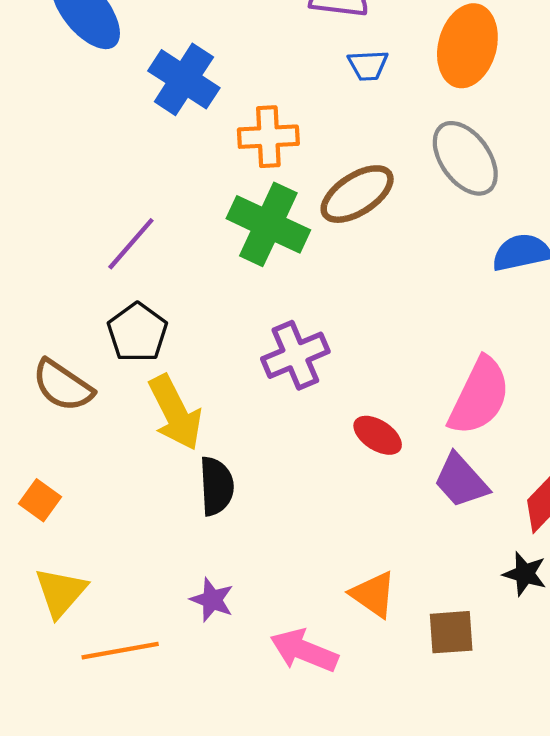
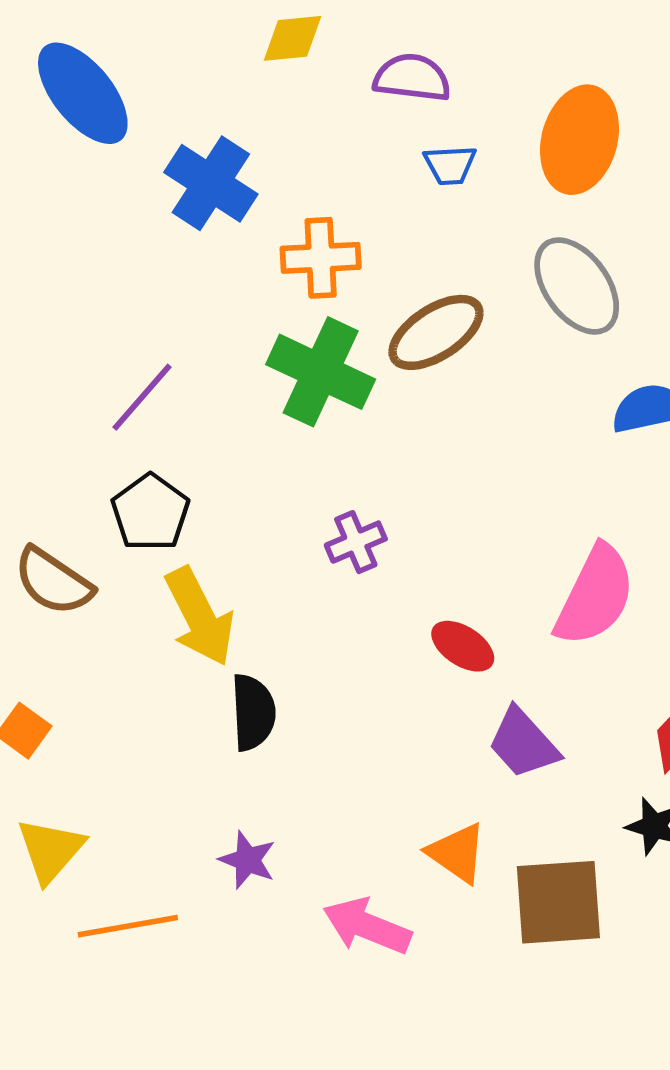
purple cross: (295, 355) -> (356, 542), size x0.7
purple trapezoid: (461, 481) -> (523, 743), moved
brown square: (451, 632) -> (558, 902), size x1.5

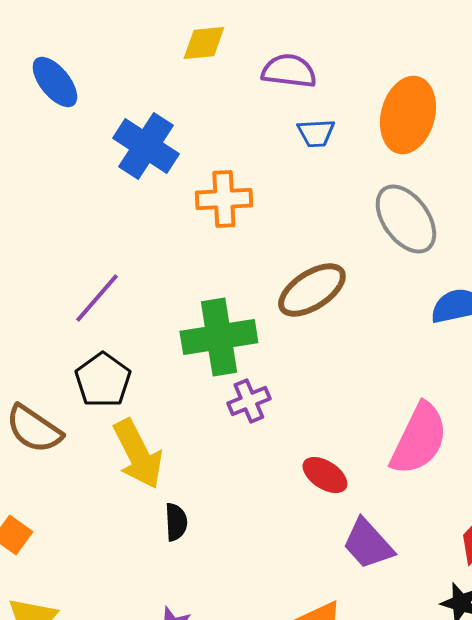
blue ellipse: (83, 93) -> (55, 82), size x0.7
brown ellipse: (436, 332) -> (312, 290), moved
green cross: (321, 372) -> (219, 337), moved, turned -34
black semicircle: (253, 712) -> (176, 522), size x0.7

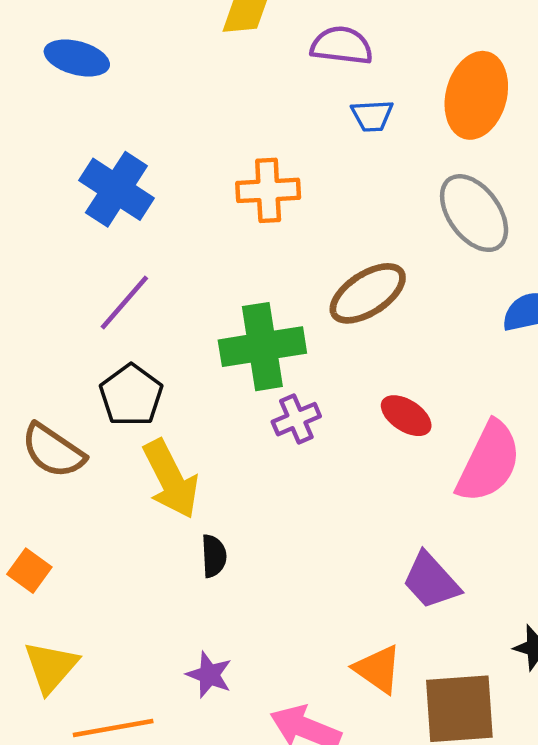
blue ellipse: (55, 82) -> (77, 58), turned -36
blue cross: (146, 146) -> (116, 189), moved
red ellipse: (325, 475) -> (406, 416), moved

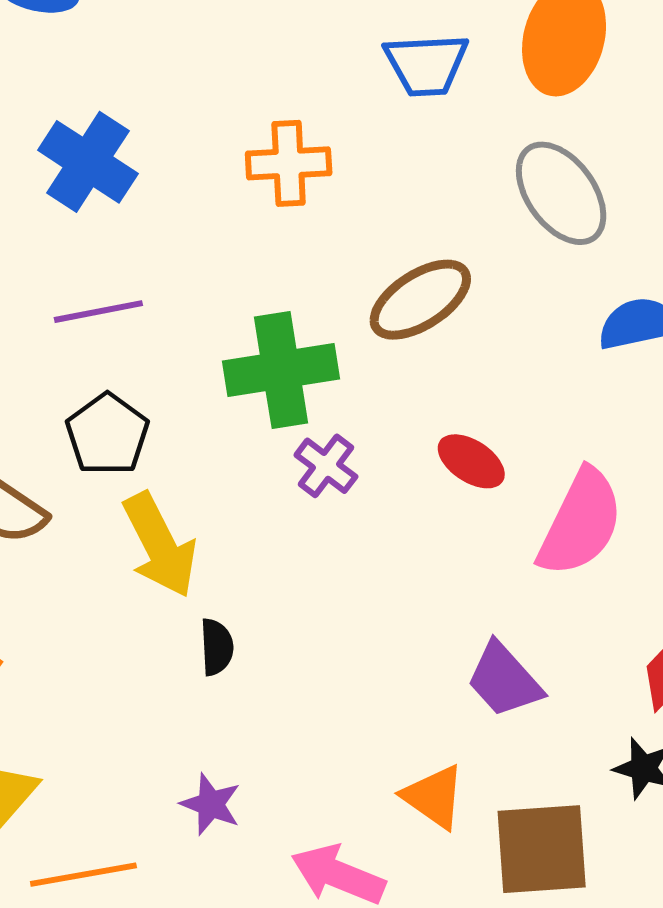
blue trapezoid: (372, 116) -> (426, 65), size x1.5
purple line: (124, 302) -> (98, 312), turned 38
purple cross: (296, 419) -> (326, 466), turned -30

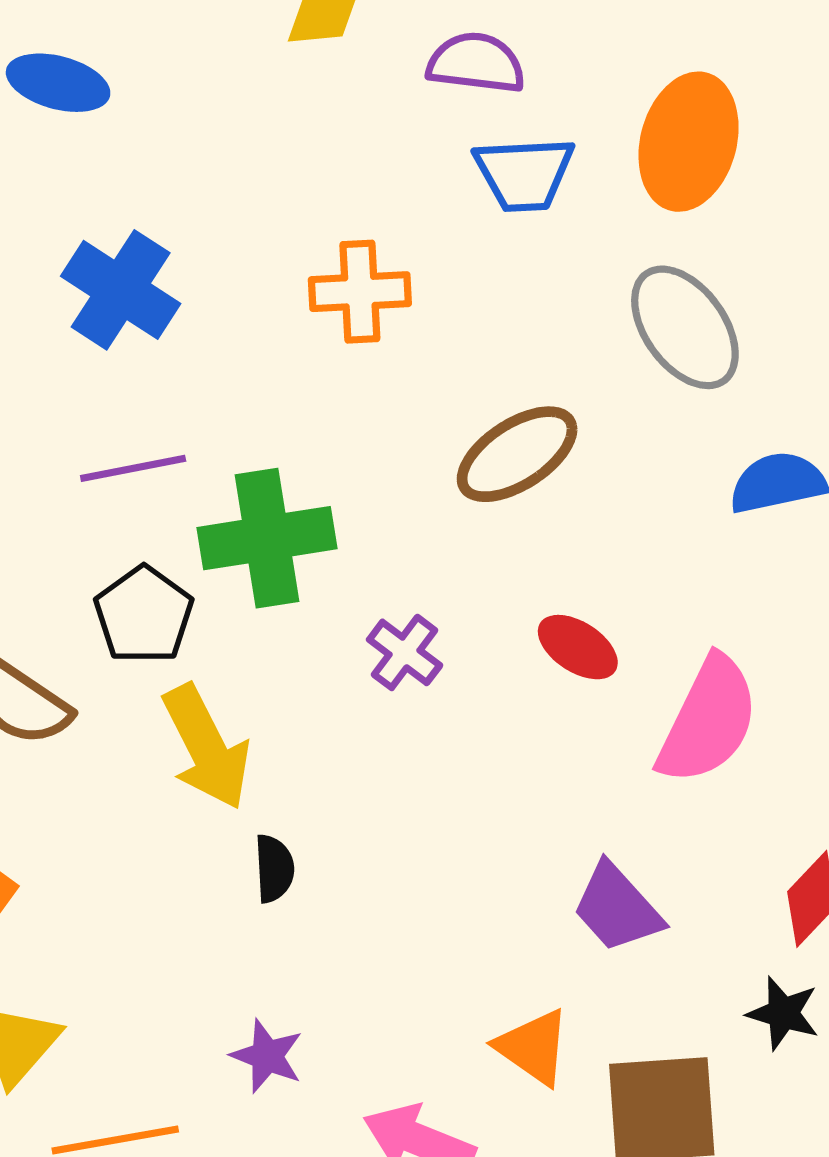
green cross: (281, 370) -> (267, 538), moved

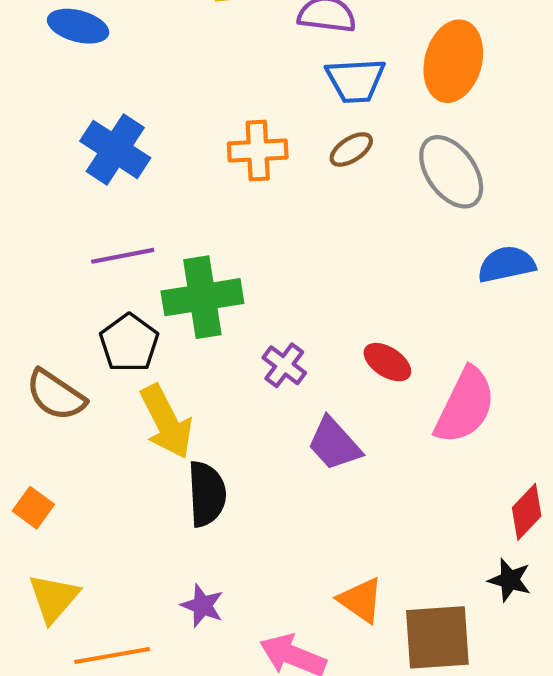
brown ellipse: (517, 454) -> (351, 149), moved, size x0.6
black semicircle: (274, 869) -> (207, 494), size x1.6
purple trapezoid: (617, 908) -> (334, 444), moved

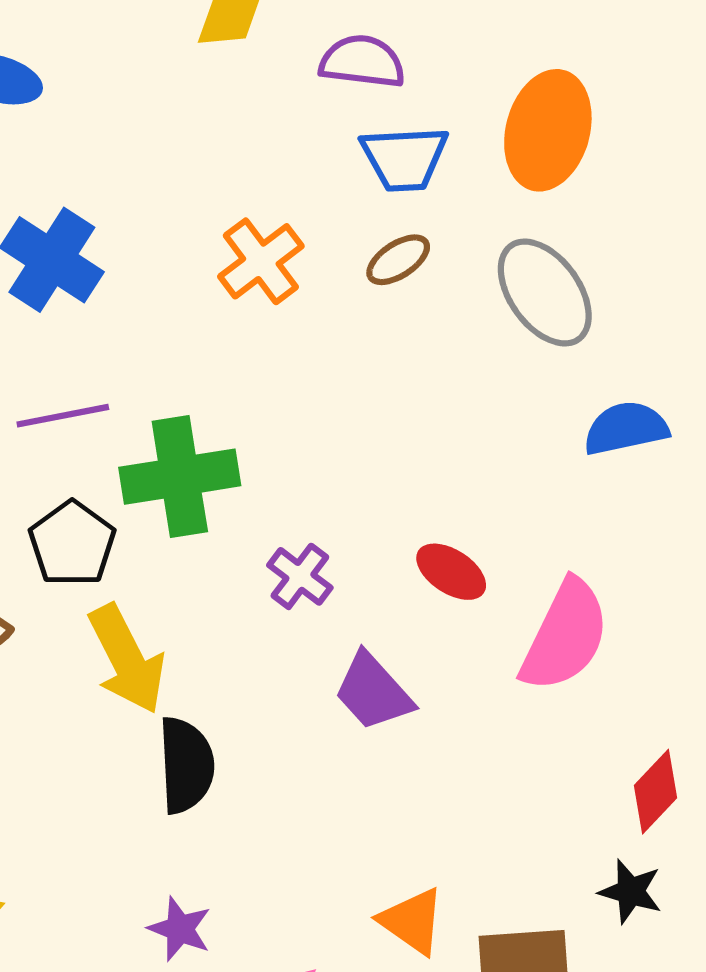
orange cross: (258, 151) -> (261, 261), turned -34

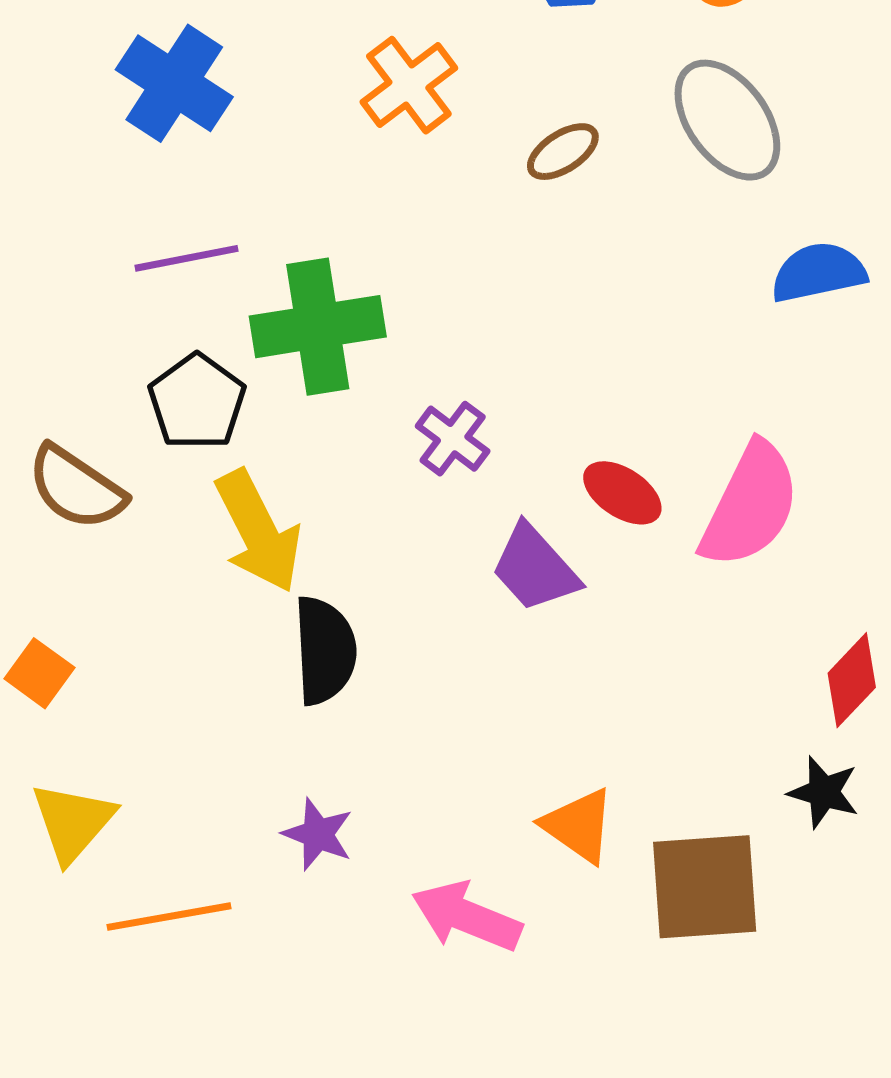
brown ellipse: (398, 260) -> (563, 152), moved
red ellipse: (451, 572) -> (622, 493), moved

